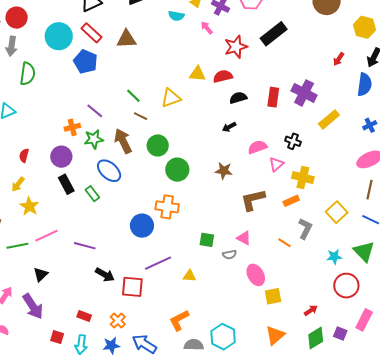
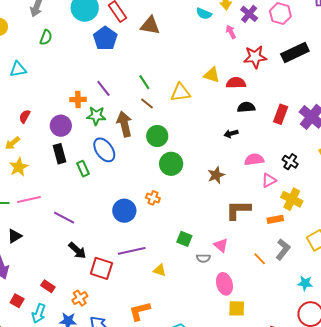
green semicircle: (27, 74) -> (46, 37), size x0.7
brown star: (224, 171) -> (216, 175), turned 30
orange cross: (167, 207) -> (153, 198), size x0.6

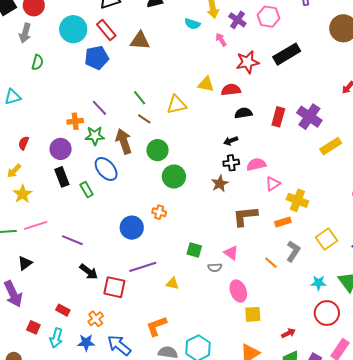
blue pentagon: (105, 38) -> (97, 58), turned 30
black cross: (290, 162) -> (231, 163), moved, turned -35

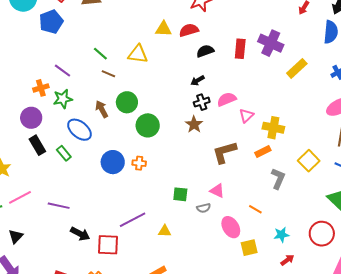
yellow triangle: (177, 105) -> (138, 54), turned 30
brown arrow: (124, 141) -> (102, 109), moved, size x0.7
blue circle: (132, 228) -> (113, 162), moved
orange line: (271, 263) -> (255, 209), moved
cyan star: (319, 283) -> (281, 235), moved

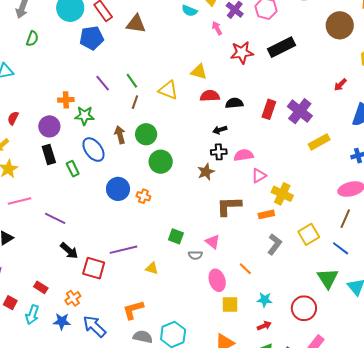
red semicircle: (189, 30) -> (210, 96), moved
purple line: (62, 71) -> (103, 83), moved
brown line: (108, 74) -> (135, 102), turned 72

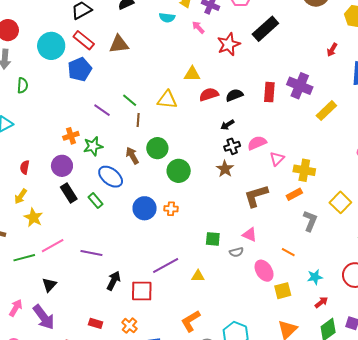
black arrow: (69, 251) -> (113, 281), turned -90

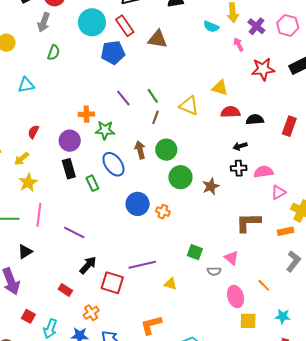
brown star: (225, 169) -> (211, 186), moved
pink line: (53, 246) -> (39, 215), turned -70
red rectangle: (96, 323) -> (65, 290), moved

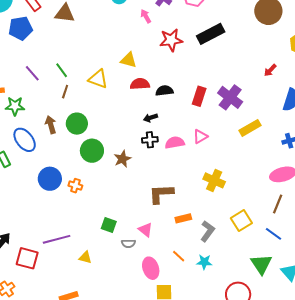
pink triangle: (278, 192) -> (200, 136), moved
orange rectangle: (285, 231) -> (183, 218), moved
cyan star: (283, 316) -> (204, 262), moved

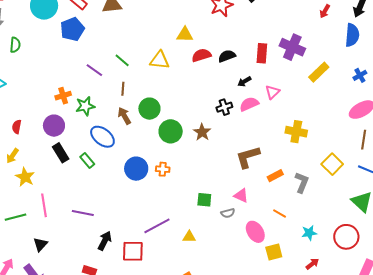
brown line: (65, 92) -> (123, 89), moved
black arrow: (150, 118) -> (244, 82), moved
cyan star: (204, 262) -> (309, 233), moved

